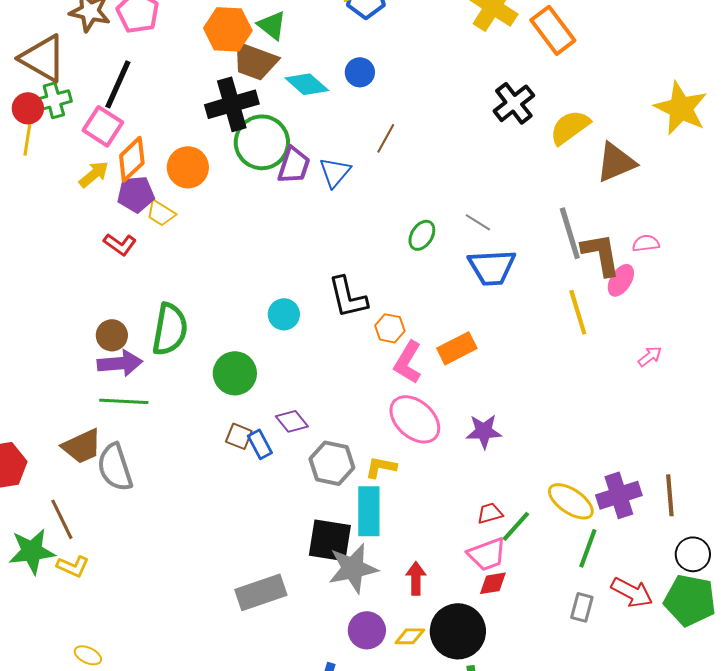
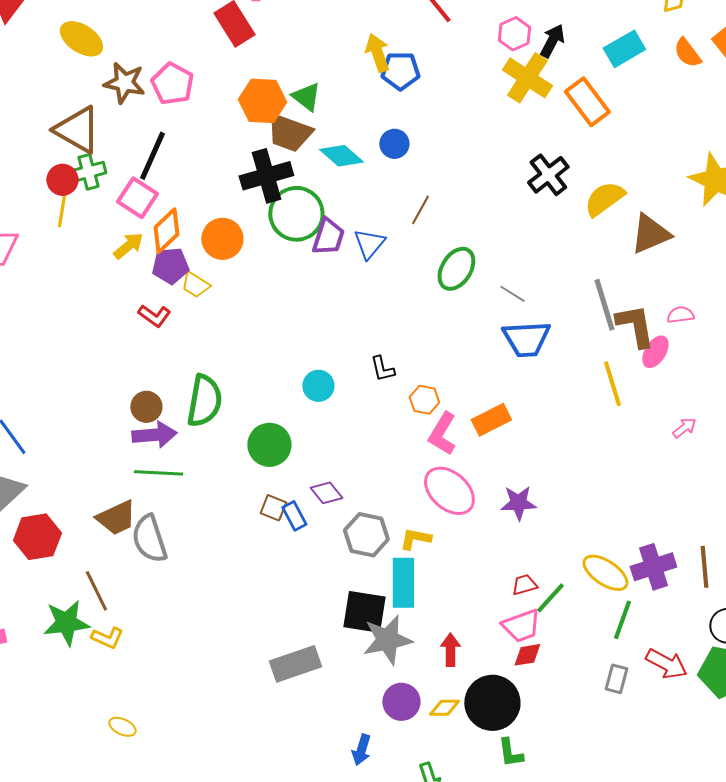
green ellipse: (422, 235) -> (456, 269), moved, size x1.4
black L-shape: (348, 297) -> (382, 369), size x0.6

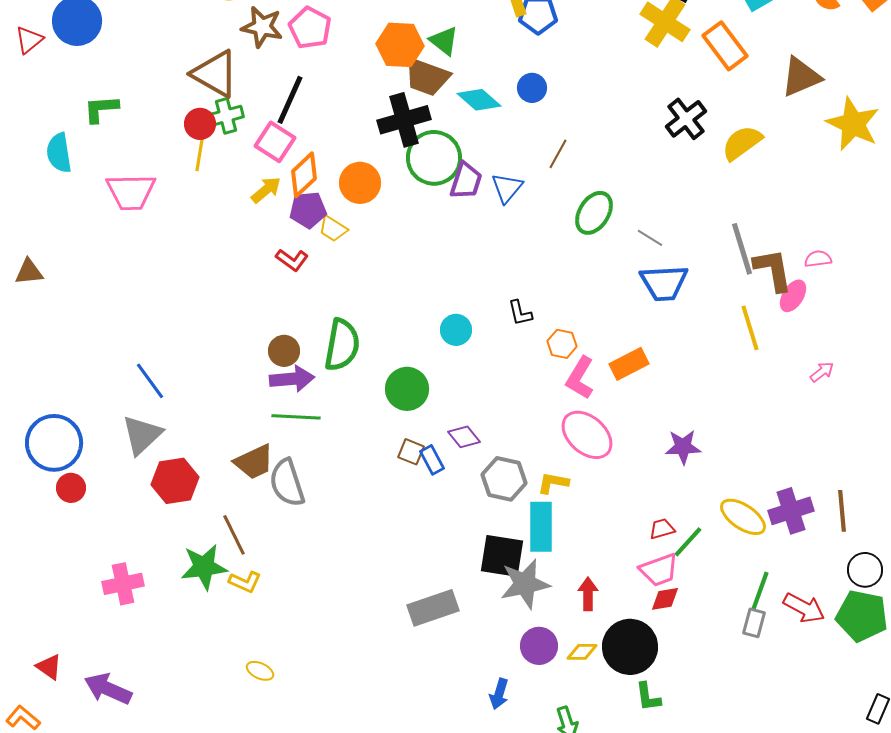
brown triangle: (650, 234) -> (801, 77), moved
purple star: (518, 503) -> (683, 447), moved
green line: (622, 620) -> (760, 591), moved

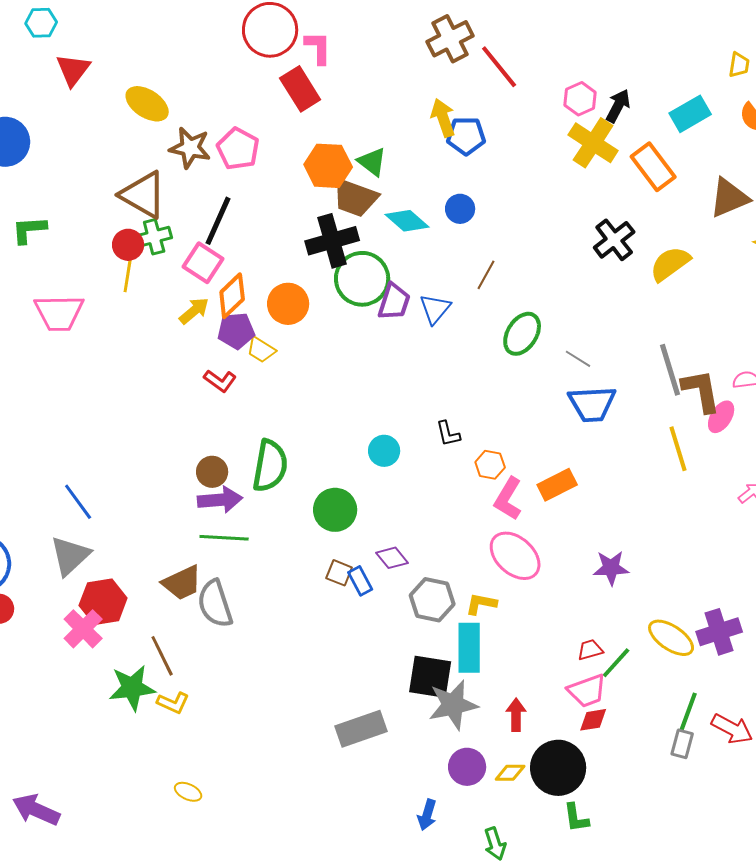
pink cross: (123, 584) -> (83, 629), moved, turned -33

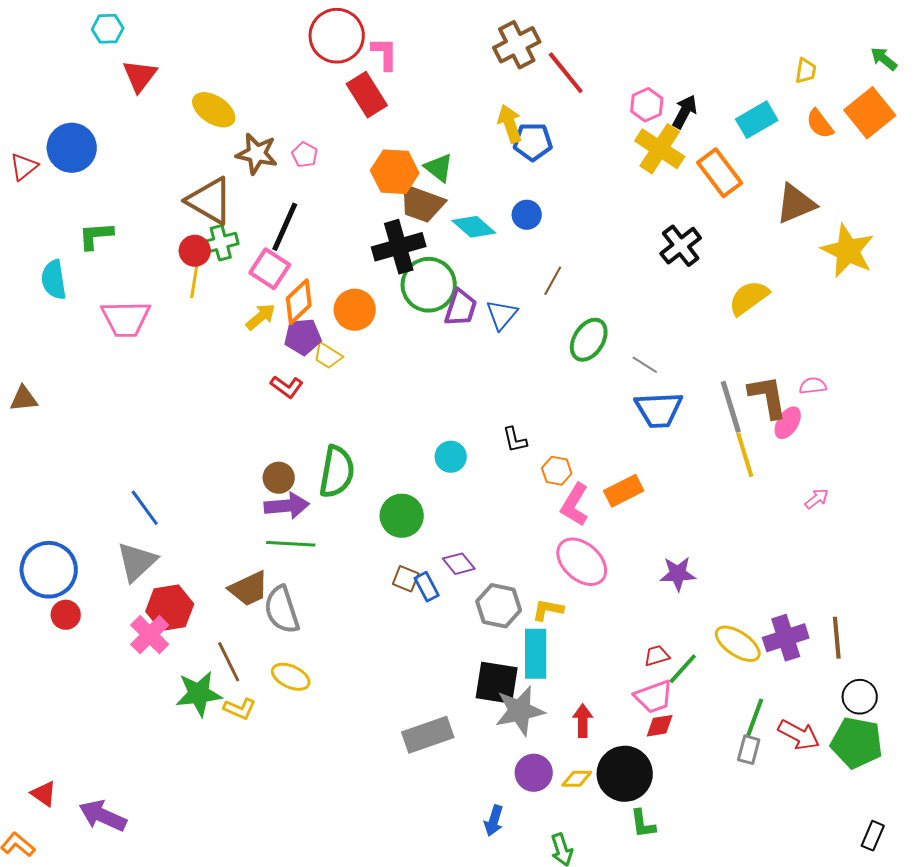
pink pentagon: (238, 149) -> (305, 155), size x0.6
yellow semicircle: (670, 264) -> (749, 298), moved
gray line: (670, 370) -> (731, 407), moved
yellow ellipse: (188, 792) -> (291, 677), moved, size x1.4

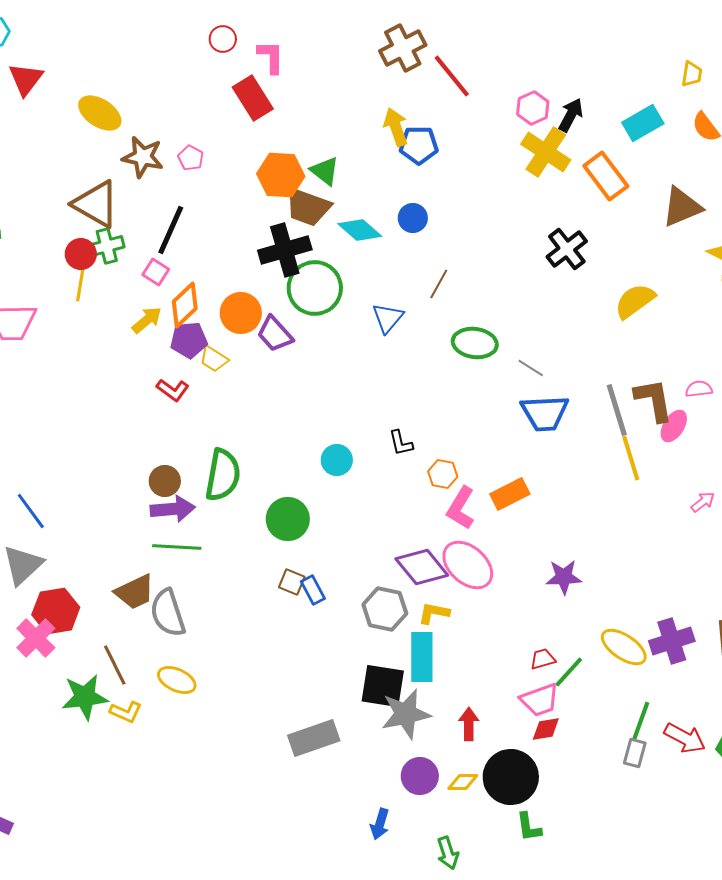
red circle: (337, 36) -> (223, 39), size x0.5
pink square: (270, 269) -> (156, 272), size x0.7
purple trapezoid: (461, 308) -> (275, 334), moved, turned 120
green ellipse: (589, 340) -> (475, 343), turned 66
purple diamond: (459, 564) -> (422, 567), moved, size x1.6

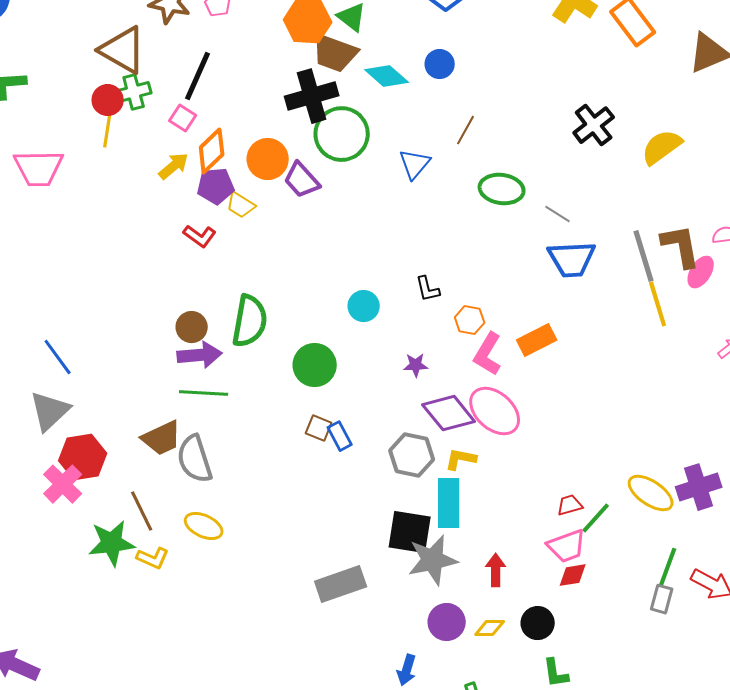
black cross: (567, 249) -> (594, 125), moved
purple star: (564, 577) -> (416, 365), moved, size x0.7
black circle: (511, 777) -> (538, 623), size x0.6

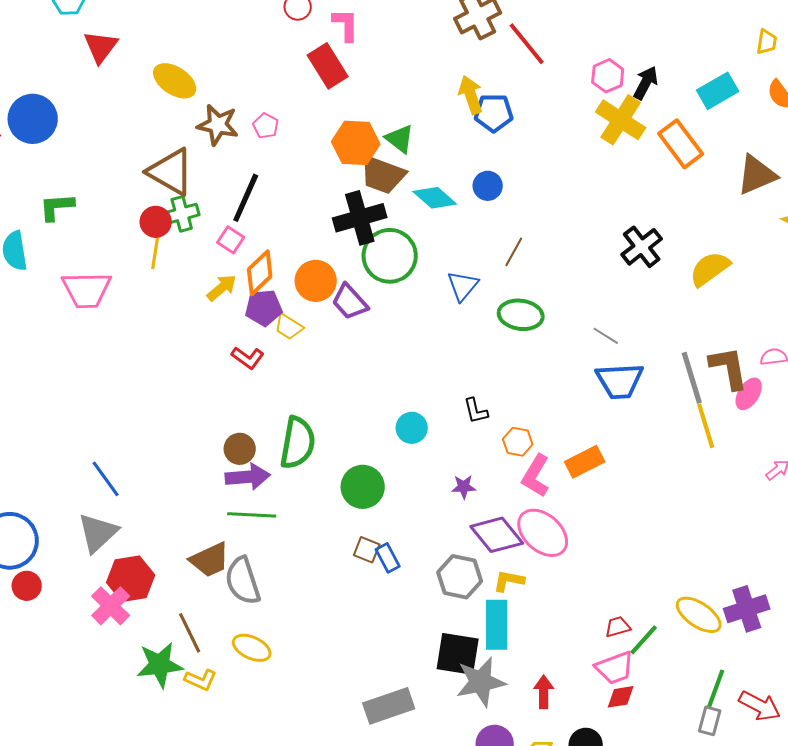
green ellipse: (502, 189) -> (521, 315), moved

